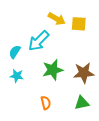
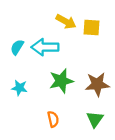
cyan arrow: (39, 41) -> (45, 47), turned 45
cyan semicircle: (15, 52) -> (17, 47), moved
green triangle: (82, 103) -> (95, 119), turned -42

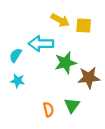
cyan semicircle: (17, 47) -> (16, 55), moved
green star: (61, 81) -> (65, 63), moved
green triangle: (95, 119) -> (72, 105), moved

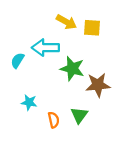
green star: (65, 63) -> (72, 69), turned 30
cyan star: (18, 81) -> (29, 102), moved

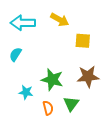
yellow square: (92, 28) -> (83, 41), moved
cyan arrow: (45, 48) -> (23, 23), moved
green star: (72, 69) -> (52, 80), moved

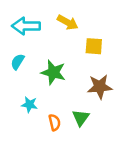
green star: (52, 80) -> (53, 72), moved

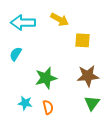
green star: (53, 72) -> (46, 78), moved, turned -30
cyan star: (29, 105) -> (25, 103), moved
green triangle: (81, 118) -> (92, 103), moved

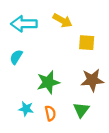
green triangle: (92, 103) -> (81, 110), moved

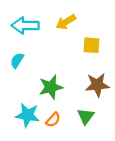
yellow arrow: (62, 21) -> (66, 22), turned 120
cyan star: (26, 109) -> (27, 115), size x1.5
orange semicircle: (50, 113) -> (53, 120), turned 56

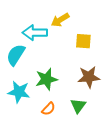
cyan arrow: (25, 25) -> (35, 33), moved
cyan semicircle: (17, 60) -> (16, 55), size x1.5
cyan star: (27, 115) -> (19, 92), moved

